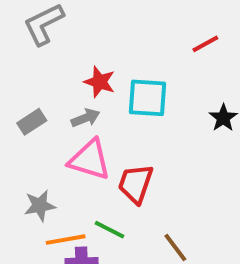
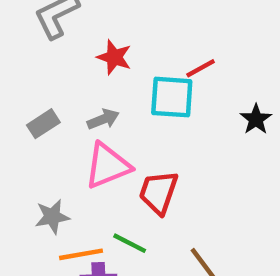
red line: (205, 44) -> (201, 68), moved
red star: (100, 82) -> (114, 57), moved
pink triangle: (90, 160) -> (108, 166), turned -39

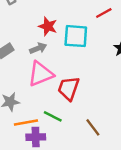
red star: (114, 57) -> (48, 26), moved
red line: (201, 68) -> (104, 13), moved

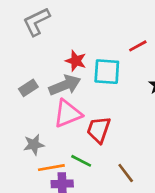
gray arrow: (38, 48) -> (65, 85), size x1.6

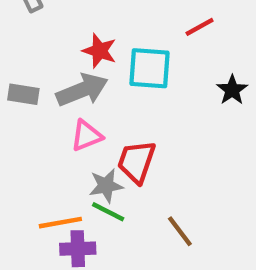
gray rectangle: (28, 88) -> (23, 94), turned 42
pink triangle: (68, 114) -> (86, 136), size x0.7
gray star: (34, 145) -> (106, 186), moved

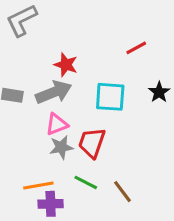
cyan square: (150, 68) -> (110, 97), moved
gray star: (106, 186) -> (61, 147), moved
green line: (108, 212) -> (86, 182), moved

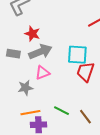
red star: (66, 65) -> (32, 34), moved
red trapezoid: (92, 143) -> (85, 72), moved
gray star: (61, 147) -> (25, 88), moved

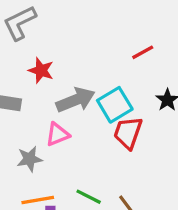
gray arrow: (40, 52) -> (75, 100), moved
cyan square: (77, 55) -> (115, 105), turned -35

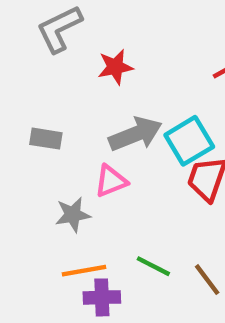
red star: (41, 70) -> (115, 67), moved, turned -30

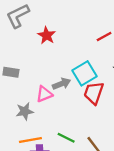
red star: (115, 67) -> (47, 35), turned -30
gray arrow: (135, 134) -> (61, 84), moved, size x0.7

